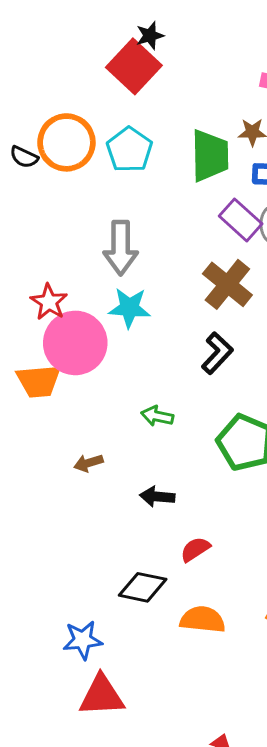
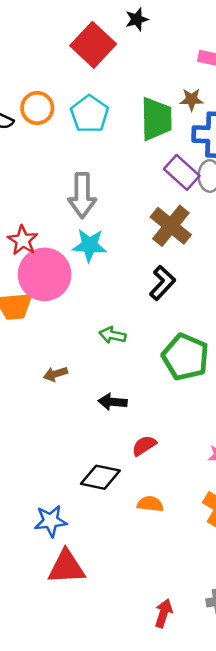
black star: (150, 36) -> (137, 19), moved
orange circle: (66, 142) -> (37, 108), size x0.7
orange semicircle: (203, 620) -> (150, 504), size x0.7

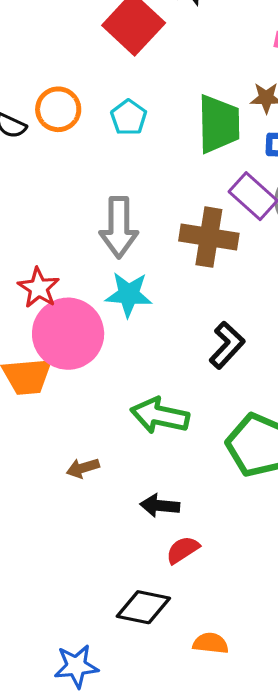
cyan pentagon: (89, 114) -> (129, 117), size x0.7
brown cross: (171, 226) -> (209, 237), moved, turned -30
green arrow: (113, 335) -> (160, 416), size x1.6
red semicircle: (144, 446) -> (183, 550), moved

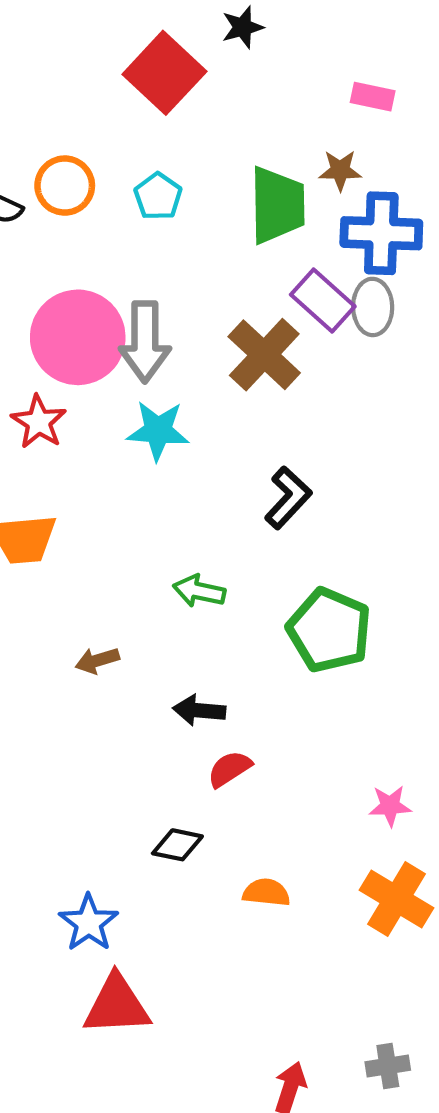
brown cross: (209, 237) -> (264, 355), turned 34
pink circle: (68, 334) -> (78, 337), moved
green arrow: (160, 416) -> (199, 591), size x0.7
black diamond: (143, 607) -> (177, 845), size x0.7
blue star: (76, 666) -> (89, 923), turned -30

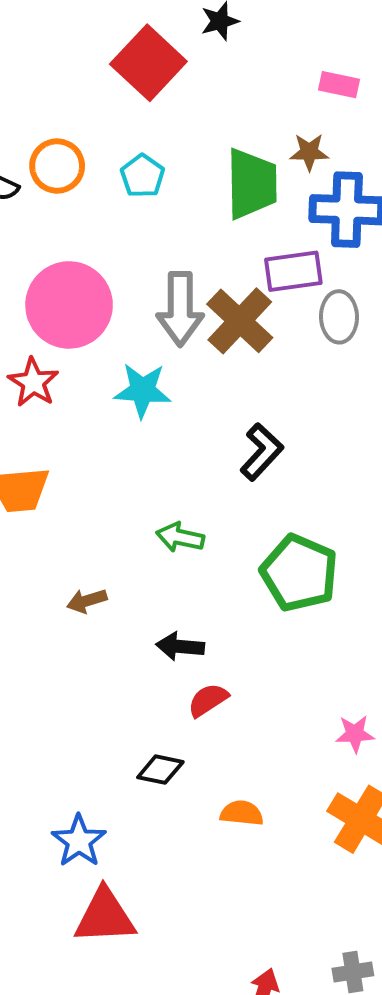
purple rectangle: (323, 300) -> (293, 271), turned -50
gray ellipse: (373, 307) -> (339, 317), moved
gray arrow: (145, 342) -> (180, 309), moved

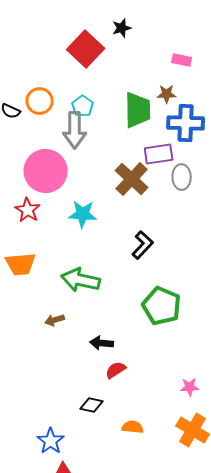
gray arrow: (180, 309) -> (75, 130), moved
green arrow: (180, 537) -> (81, 280), moved, size x1.6

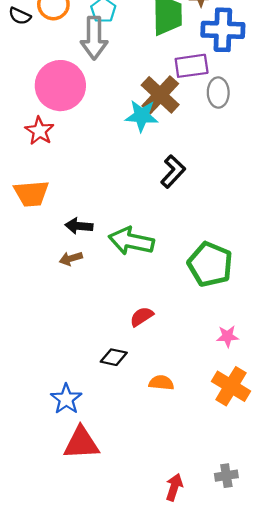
cyan star: (83, 214) -> (142, 116), moved
green arrow: (81, 280) -> (131, 241), moved
green pentagon: (162, 306) -> (210, 264), moved
black arrow: (102, 343) -> (79, 226), moved

